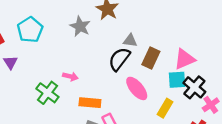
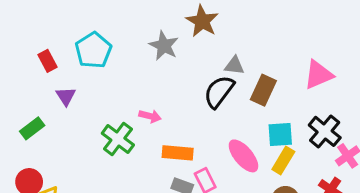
pink triangle: (185, 59) -> (319, 75), moved
cyan square: (177, 80) -> (280, 134), moved
pink ellipse: (137, 88) -> (243, 156), moved

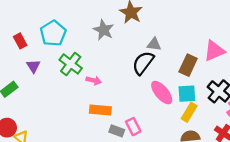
brown rectangle: (263, 90) -> (188, 65), moved
green cross: (118, 139) -> (71, 64), moved
orange rectangle: (178, 153) -> (100, 110), moved
pink ellipse: (243, 156) -> (162, 93), moved

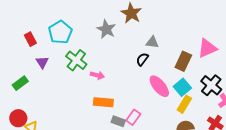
black semicircle: (143, 63) -> (142, 59), size x0.6
cyan square: (187, 94) -> (182, 87), turned -36
pink rectangle: (133, 127) -> (133, 117), turned 63

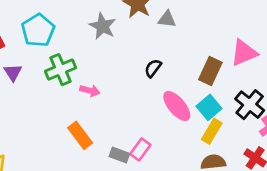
gray triangle: (152, 42) -> (167, 19), moved
green cross: (76, 60) -> (60, 70), turned 30
orange rectangle: (103, 102) -> (80, 135), moved, turned 48

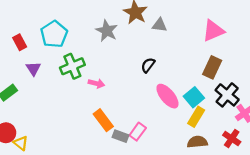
pink triangle: (244, 53) -> (213, 31), moved
brown rectangle: (210, 71) -> (212, 67), moved
orange rectangle: (80, 135) -> (103, 120), moved

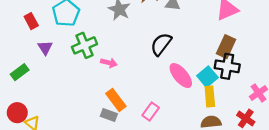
black semicircle: (148, 65) -> (161, 44), size x1.5
black cross: (227, 95) -> (227, 66), moved, turned -30
yellow rectangle: (196, 117) -> (210, 96), turned -36
gray rectangle: (120, 136) -> (109, 115), moved

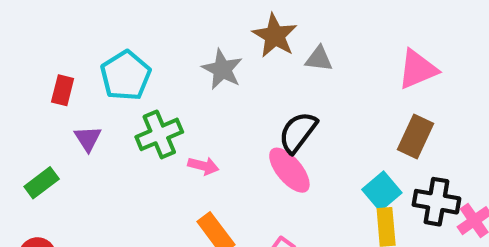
red rectangle: (31, 21) -> (63, 90), turned 42
black cross: (227, 66) -> (436, 202), moved
pink ellipse: (181, 76) -> (289, 170), moved

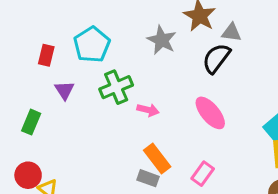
black semicircle: (298, 132) -> (216, 58), moved
green rectangle: (42, 183) -> (31, 122), turned -30

